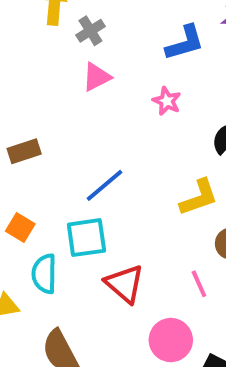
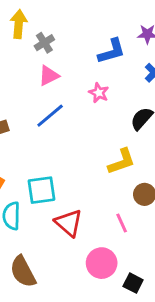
blue line: (105, 185) -> (50, 116), moved

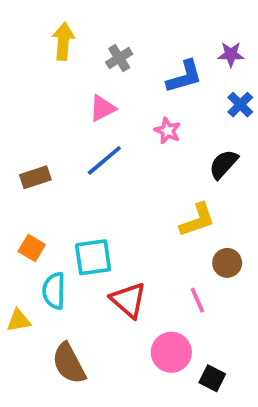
gray cross: (44, 43) -> (119, 58), moved

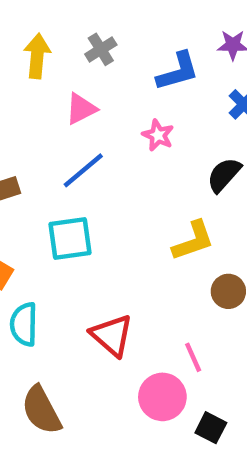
yellow arrow: (63, 41) -> (37, 56), moved
cyan square: (93, 257) -> (70, 239), moved
pink line: (197, 300) -> (193, 357), moved

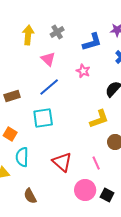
pink triangle: (81, 109) -> (48, 59), turned -49
pink line: (193, 357) -> (96, 163), moved
brown semicircle: (41, 410) -> (30, 196), size x0.7
black square: (211, 428) -> (107, 195), moved

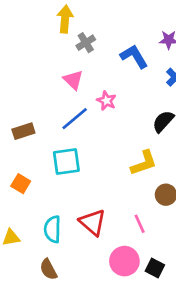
yellow arrow: (28, 35) -> (65, 19), moved
blue L-shape: (92, 42) -> (134, 56), turned -105
pink star: (83, 71) -> (106, 101), moved
cyan semicircle: (22, 157) -> (53, 229), moved

